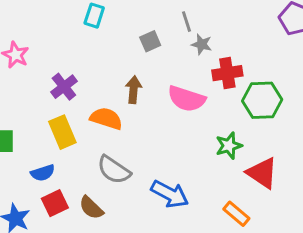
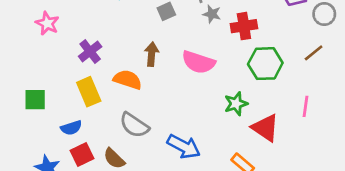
red cross: (227, 73) -> (244, 26), moved

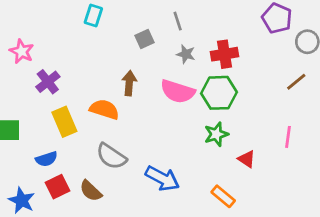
gray star: (212, 14) -> (186, 54), moved
purple cross: (90, 51) -> (48, 82), moved
green hexagon: (265, 64) -> (219, 93), moved
red triangle: (265, 128) -> (247, 159), size x0.6

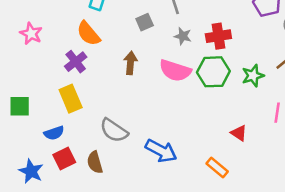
purple cross: (48, 82) -> (76, 62), moved
orange semicircle: (104, 109) -> (88, 34), moved, turned -148
green star: (216, 134) -> (253, 76), moved
brown semicircle: (91, 191) -> (95, 162), turned 30

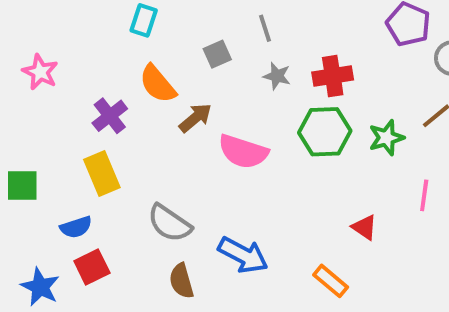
orange semicircle: (88, 34) -> (158, 84), moved
brown arrow: (131, 63) -> (195, 118), turned 45
pink semicircle: (175, 71) -> (243, 152), moved
brown semicircle: (95, 162) -> (181, 281), moved

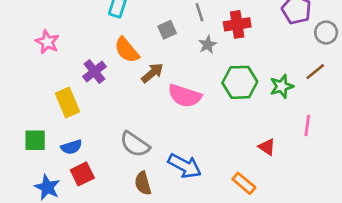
gray star: (277, 76) -> (208, 45), turned 30
red cross: (333, 76) -> (237, 24), moved
yellow rectangle: (102, 174) -> (67, 103), moved
green square: (22, 185) -> (35, 140), moved

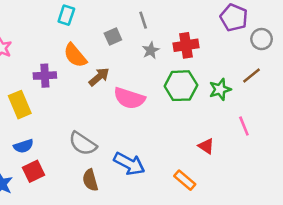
red cross: (237, 24) -> (186, 45), moved
purple cross: (94, 72) -> (45, 76), turned 35
pink line: (307, 125) -> (244, 126), turned -30

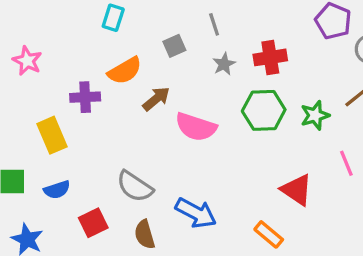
orange semicircle: (75, 55) -> (125, 71), turned -80
red triangle: (206, 146) -> (297, 190), size x1.5
red square: (34, 171) -> (93, 223), moved

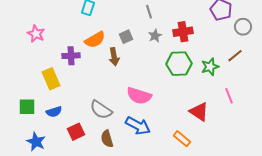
gray square: (174, 46) -> (126, 37), moved
brown arrow: (156, 99) -> (114, 57), turned 120
pink semicircle: (196, 127) -> (139, 96), moved

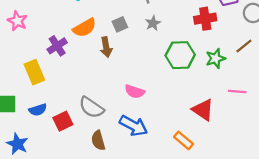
red cross: (183, 32) -> (205, 19), moved
purple cross: (71, 56) -> (57, 46), turned -30
pink semicircle: (139, 96) -> (135, 92), size x0.7
pink line: (229, 96) -> (237, 92), turned -63
red square: (76, 132) -> (63, 121), moved

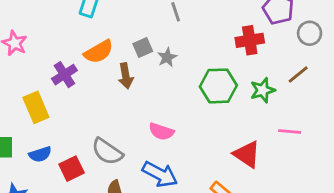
gray star: (153, 23) -> (167, 57), moved

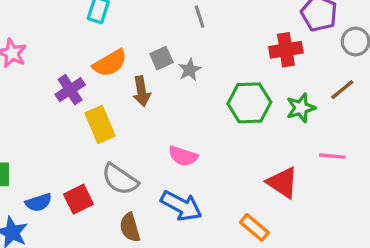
yellow rectangle: (36, 107) -> (100, 124), moved
blue semicircle: (40, 154) -> (39, 203), moved

